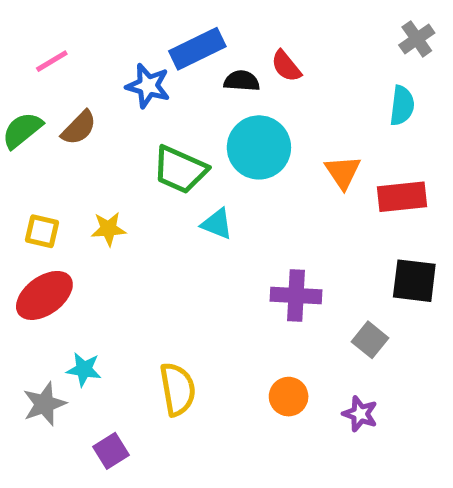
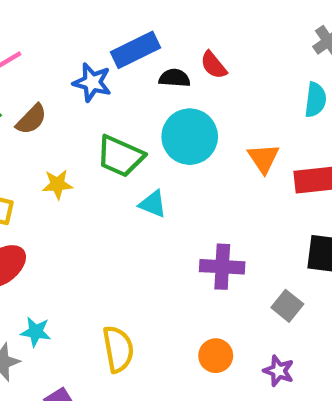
yellow star: (109, 229) -> (57, 184), moved

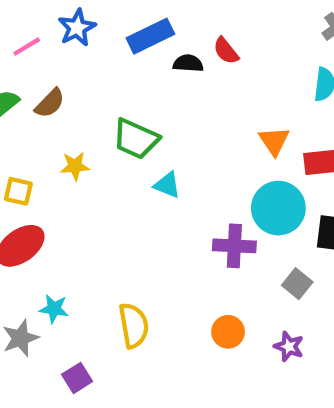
blue star: (92, 82) -> (77, 28), moved, turned 30
cyan circle: (190, 137) -> (278, 208), moved

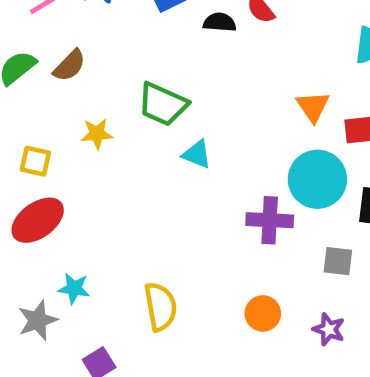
gray square: (297, 284) -> (338, 261), turned -32

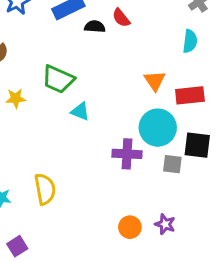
gray square: (338, 261) -> (172, 164), moved
yellow semicircle: (160, 307) -> (45, 189), moved
orange circle: (263, 313) -> (130, 227), moved

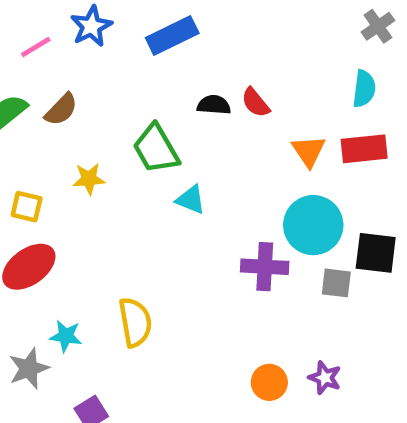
red semicircle: (121, 18) -> (255, 103), moved
black semicircle: (95, 27) -> (214, 105), moved
green trapezoid: (58, 79) -> (156, 149), turned 36
red rectangle: (190, 95) -> (364, 149), moved

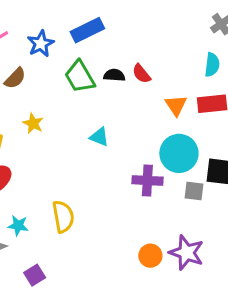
blue star: (91, 26) -> (41, 44), moved
green trapezoid: (156, 149) -> (80, 77), moved
yellow star: (89, 179) -> (33, 123), turned 30
purple star: (325, 378) -> (186, 253), size x1.6

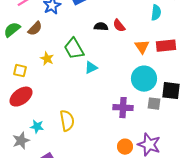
cyan semicircle: (212, 65) -> (156, 13), moved
green trapezoid: (80, 77) -> (74, 49), moved
cyan triangle: (99, 137) -> (91, 68), turned -48
purple cross: (147, 180) -> (123, 108), moved

